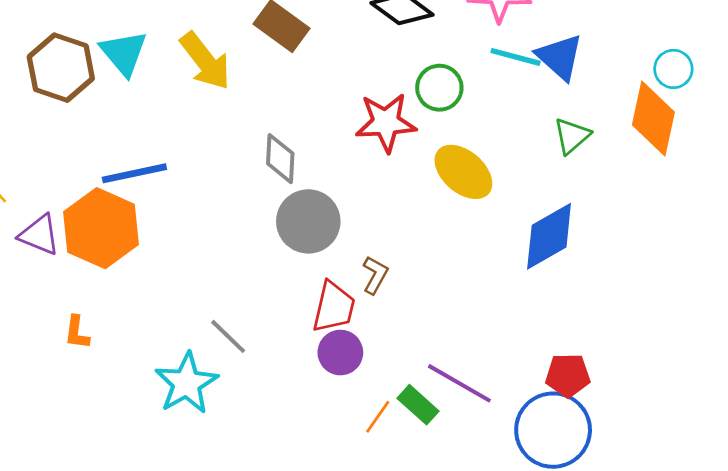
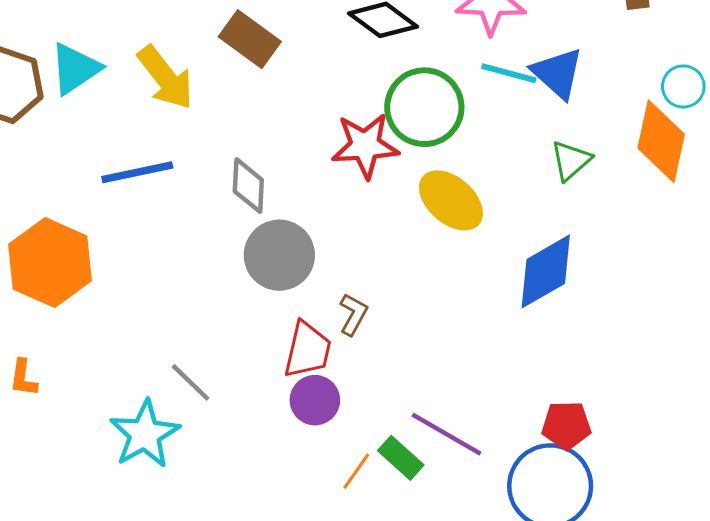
cyan triangle: (124, 53) -> (75, 69), turned 36
green circle: (439, 88) -> (424, 107), size x1.5
blue line: (134, 173) -> (137, 172), moved

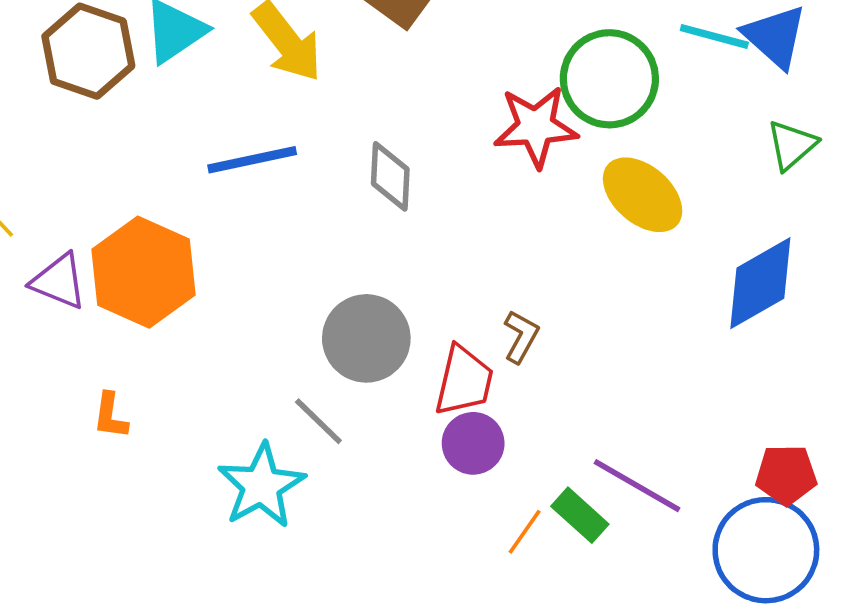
gray circle: (279, 255) -> (366, 338), moved

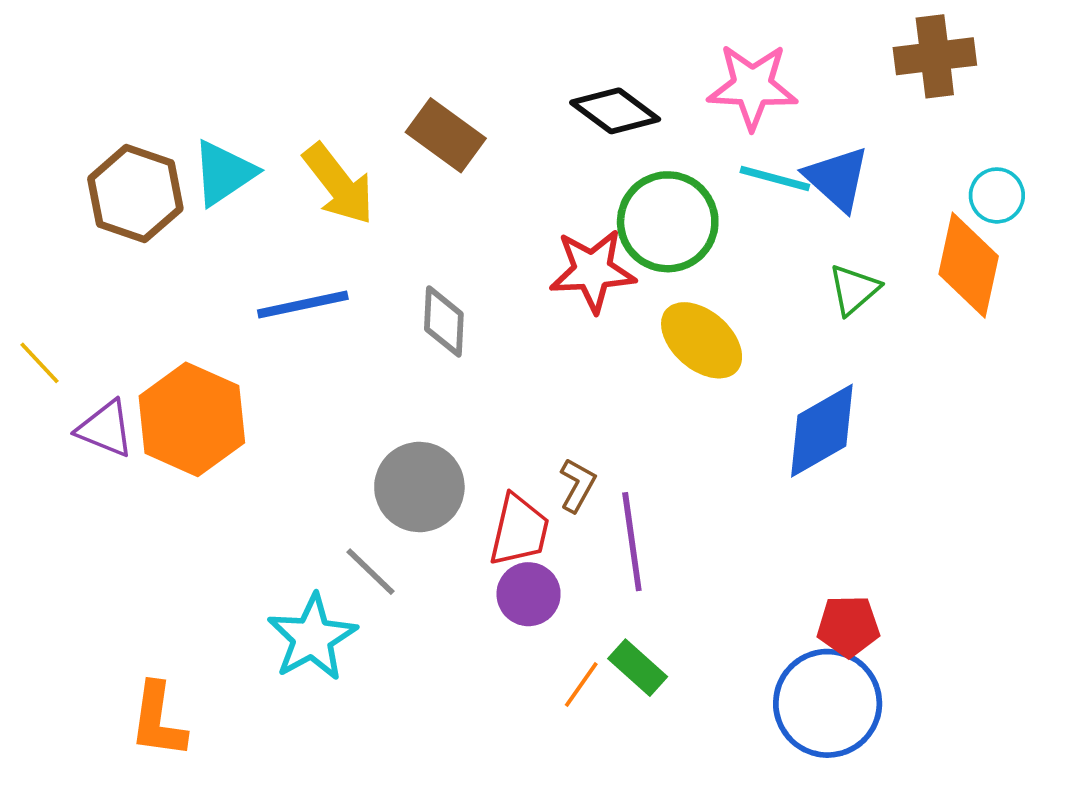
orange L-shape: (110, 416) -> (158, 720), moved, size x1.6
purple line: (637, 486) -> (632, 542), moved, turned 52

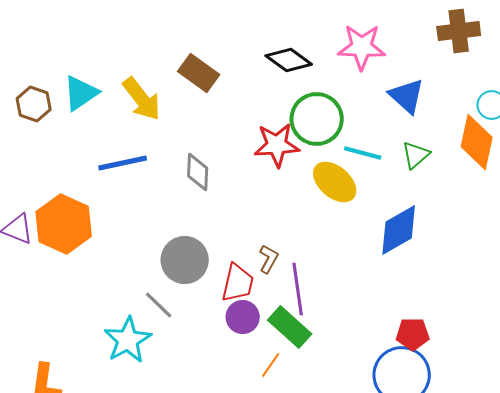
cyan line: (775, 179) -> (363, 153), moved
brown hexagon: (135, 194) -> (34, 104), size x0.7
green rectangle: (638, 668) -> (290, 327), moved, size x1.4

